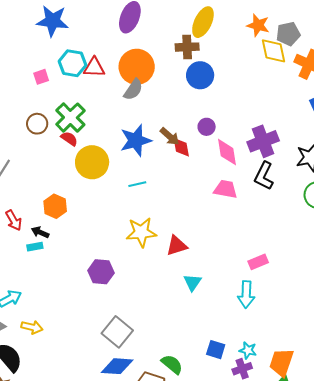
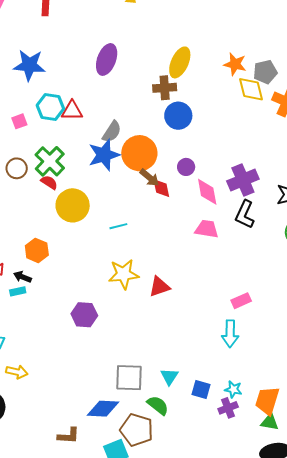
orange circle: (137, 67) -> (139, 153), moved
blue star: (136, 140) -> (104, 155), moved
cyan triangle: (192, 282) -> (169, 377), moved
gray square: (117, 332) -> (129, 378), moved, turned -36

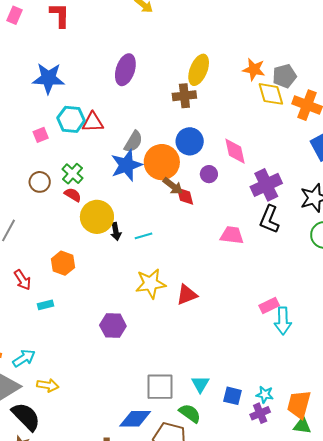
blue circle: (178, 116) -> (190, 141), moved
green cross: (50, 161) -> (72, 174), size x0.7
pink diamond: (207, 192) -> (235, 151), moved
black arrow: (22, 277) -> (116, 231), moved, turned -120
cyan arrow: (230, 334) -> (283, 321), moved

